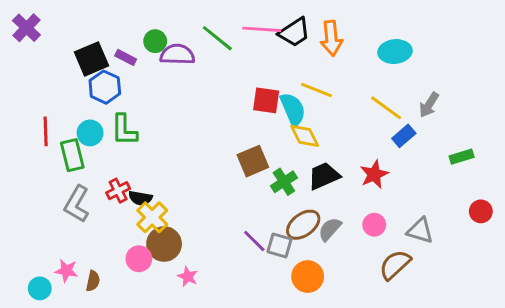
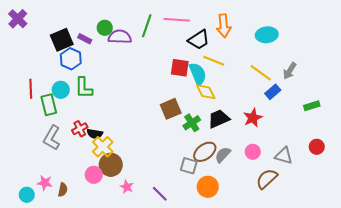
black trapezoid: (294, 32) -> (199, 40), moved
green line: (217, 38) -> (147, 26), turned 70
red circle: (481, 211) -> (317, 147), moved
purple line: (254, 241) -> (160, 194), moved

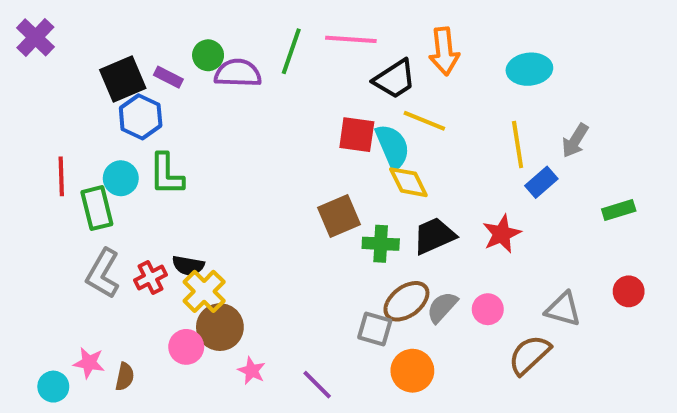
yellow line: (261, 73) -> (518, 145), turned 45
green cross: (192, 123) -> (381, 244), turned 36
red cross: (80, 129) -> (151, 277), moved
pink circle: (253, 152) -> (488, 309), moved

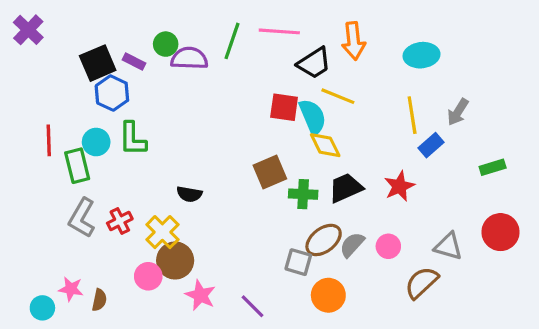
black semicircle: (188, 266) -> (189, 194), moved
red circle: (629, 291) -> (501, 232), size x1.5
pink star: (252, 371) -> (200, 295), size x1.4

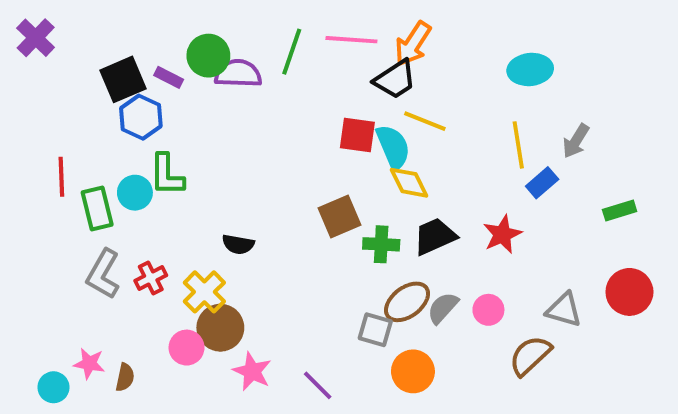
orange arrow: (354, 41) -> (413, 44), moved, turned 39
green circle: (166, 44) -> (208, 56), size x1.4
cyan circle: (96, 142) -> (135, 193), moved

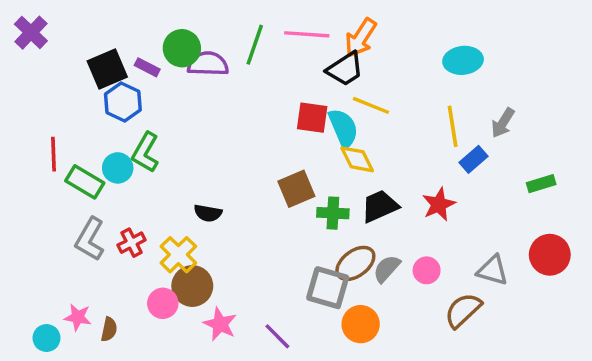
green L-shape: (167, 175) -> (145, 152), turned 30
green rectangle: (97, 209) -> (85, 182), turned -45
gray square: (375, 330) -> (328, 288), size x1.4

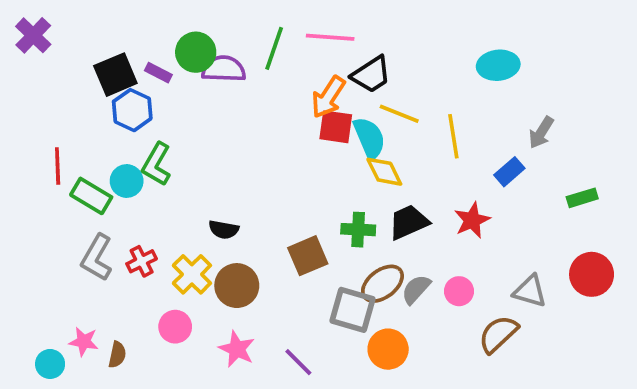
orange arrow: (361, 38) -> (328, 97), moved
yellow line: (453, 126) -> (453, 136), moved
brown square: (296, 189) -> (308, 256), moved
brown circle: (192, 286) -> (237, 286), moved

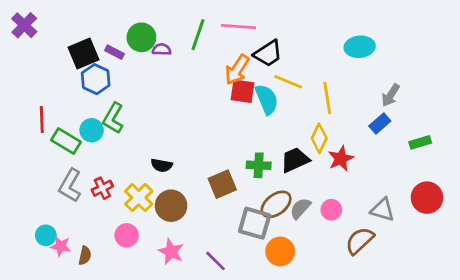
purple semicircle: (224, 69) -> (162, 49), size x0.6
yellow diamond: (384, 172) -> (319, 138), moved, turned 52
blue rectangle: (509, 172) -> (380, 124), moved
cyan circle: (50, 364) -> (46, 235), moved

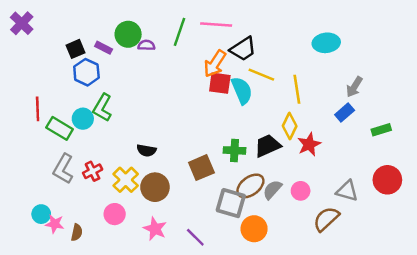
black square: (84, 53) -> (75, 49), size x0.7

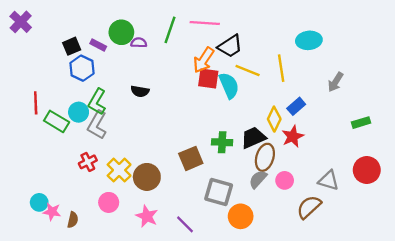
yellow line: (297, 89) -> (281, 68), moved
blue rectangle: (345, 113) -> (296, 106), moved
black semicircle: (146, 150) -> (140, 91), moved
gray L-shape: (63, 169) -> (97, 125), moved
brown ellipse: (250, 186) -> (265, 157), moved, turned -36

